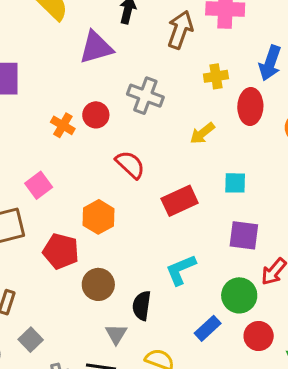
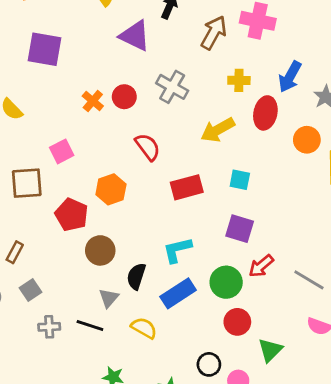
purple triangle: (96, 47) -> (135, 36), turned 32
yellow arrow: (202, 133) -> (218, 130), size x1.4
blue rectangle: (208, 328) -> (178, 293), moved, size x1.4

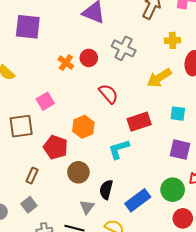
cyan L-shape: (177, 250) -> (119, 149), moved
brown rectangle: (15, 252) -> (32, 175), moved

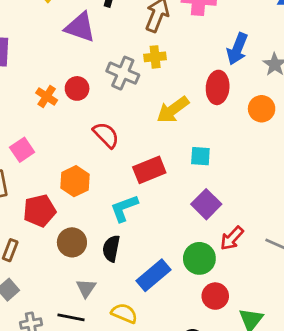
yellow cross: (172, 40) -> (155, 57), moved
red pentagon: (56, 147) -> (39, 211), turned -30
purple square: (180, 150) -> (206, 204), turned 35
black semicircle: (106, 190) -> (111, 248), moved

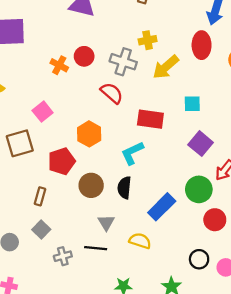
yellow cross: (155, 57) -> (148, 40), moved
gray cross: (123, 73) -> (123, 62), moved
red rectangle: (149, 170) -> (150, 119), turned 35

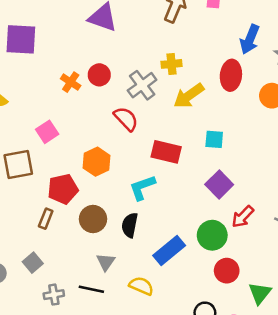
gray cross: (123, 62) -> (142, 85), turned 30
brown rectangle: (40, 196) -> (46, 219), moved

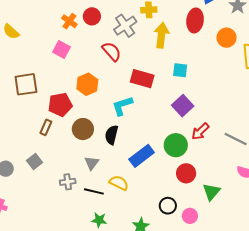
yellow arrow: (189, 96) -> (161, 35), turned 130
pink square: (47, 132) -> (62, 50), moved, turned -30
black line: (91, 289) -> (94, 191), moved
gray cross: (54, 295) -> (68, 182), moved

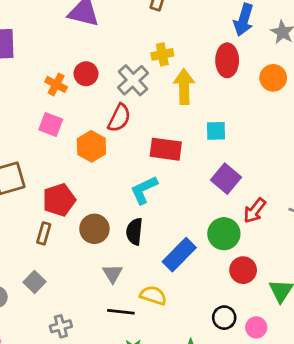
red semicircle: (112, 51) -> (119, 118), turned 75
orange hexagon: (87, 84) -> (91, 146), moved
gray cross: (68, 182) -> (61, 326), moved

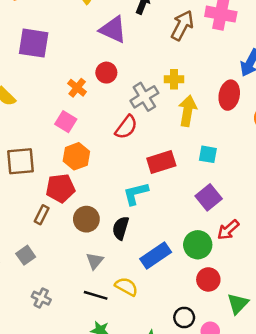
red circle: (86, 74) -> (106, 73), moved
orange hexagon: (91, 146) -> (76, 156), moved
red rectangle: (166, 149) -> (161, 162), turned -36
gray cross: (61, 326) -> (41, 298), turned 30

